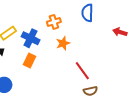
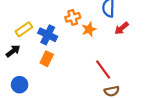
red arrow: (120, 32) -> (122, 28), moved, turned -56
orange star: (63, 43) -> (89, 29), moved

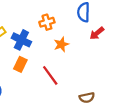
orange star: (89, 29) -> (61, 44), moved
red line: (103, 69) -> (50, 75), moved

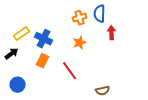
orange cross: (47, 22) -> (80, 18), moved
red arrow: (97, 33) -> (112, 33), turned 128

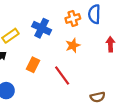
red arrow: (112, 33) -> (110, 44), moved
blue cross: (44, 39) -> (42, 28), moved

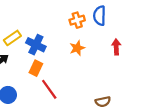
blue cross: (42, 28) -> (36, 45), moved
red line: (62, 76) -> (49, 89), moved

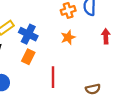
red line: (49, 89) -> (53, 77), moved, turned 36

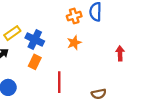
red arrow: (106, 36) -> (120, 53), moved

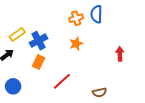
blue cross: (35, 39) -> (39, 41), turned 36
red line: (59, 82) -> (62, 81), turned 48

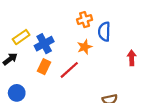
blue semicircle: (96, 14) -> (104, 32), moved
red line: (62, 81) -> (69, 70), moved

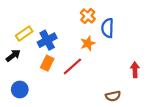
orange cross: (85, 20) -> (88, 16), turned -32
red arrow: (132, 58) -> (135, 70), moved

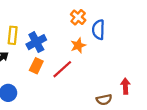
yellow rectangle: (24, 34) -> (13, 35), turned -49
red arrow: (135, 70) -> (125, 86), moved

